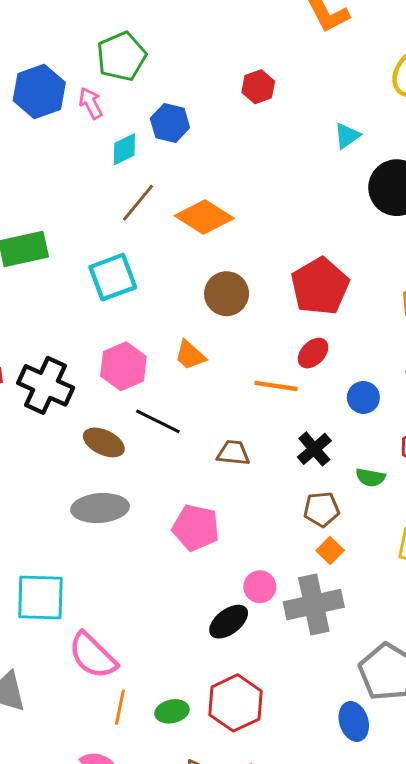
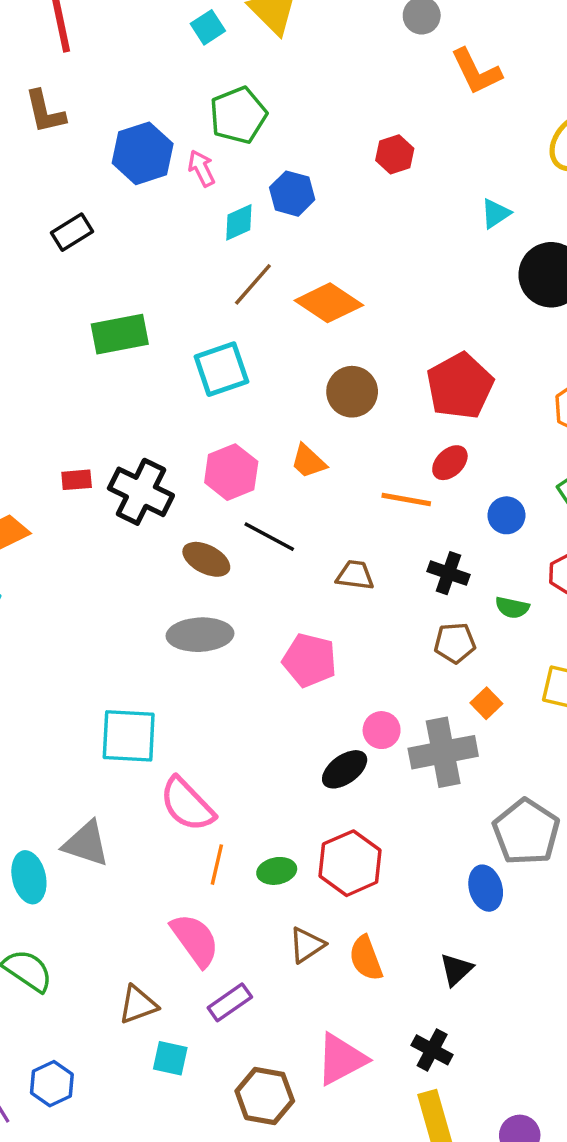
black cross: (314, 449) -> (448, 573), turned -32
orange square: (330, 550) -> (486, 703), moved

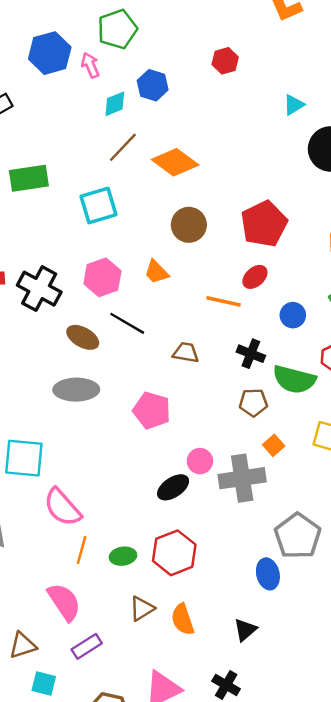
green semicircle: (512, 608) -> (294, 379), size x1.8

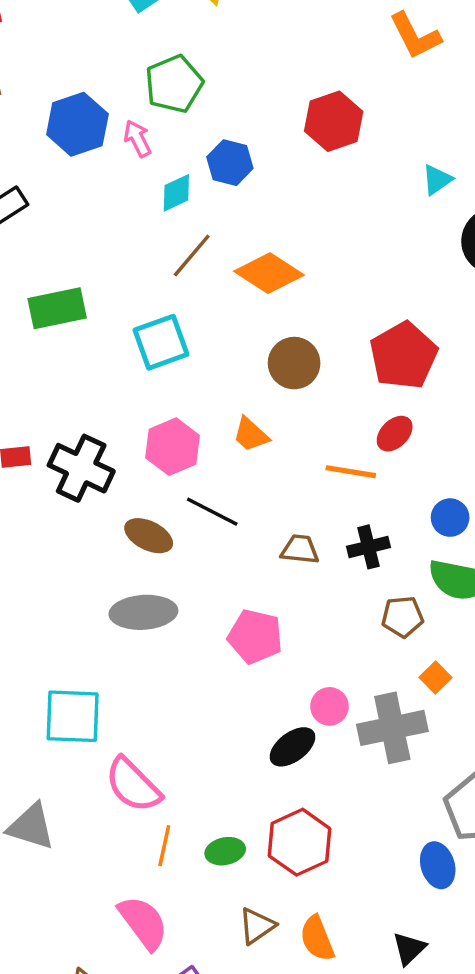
red hexagon: (225, 61) -> (334, 121), size x1.5
blue circle: (293, 315) -> (450, 518), moved
black cross: (251, 354) -> (369, 547), moved, turned -32

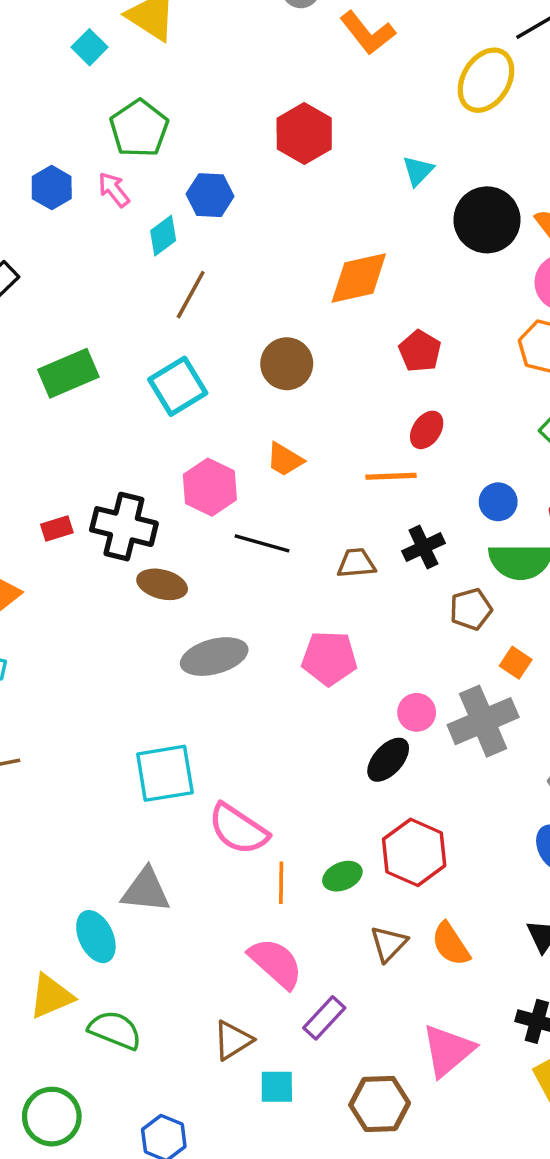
blue hexagon: (77, 124) -> (52, 188), size x0.7
orange diamond: (269, 273) -> (359, 278), moved, turned -34
red pentagon: (403, 356) -> (420, 351), size x0.6
brown circle: (294, 363) -> (287, 364), moved
brown ellipse: (149, 536) -> (162, 584), moved

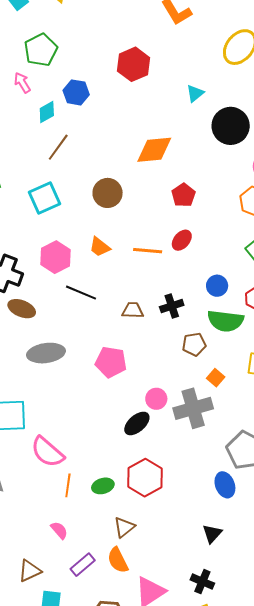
orange line: (391, 476) -> (148, 251), moved
orange semicircle: (451, 944) -> (118, 560), moved
pink semicircle: (276, 963) -> (59, 530), size x0.6

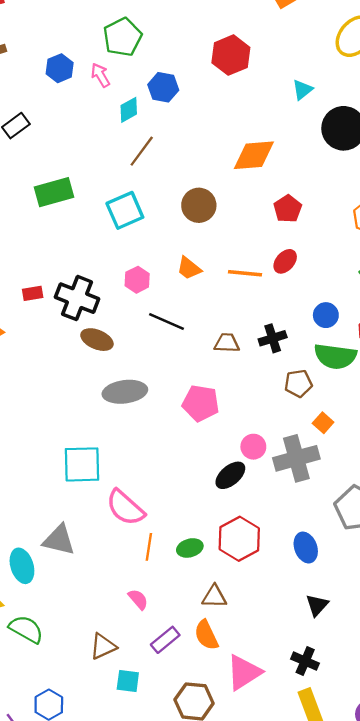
pink hexagon: (55, 257) -> (137, 280), size x0.7
blue ellipse: (225, 485) -> (306, 548), moved
brown triangle: (124, 527) -> (214, 597), turned 40

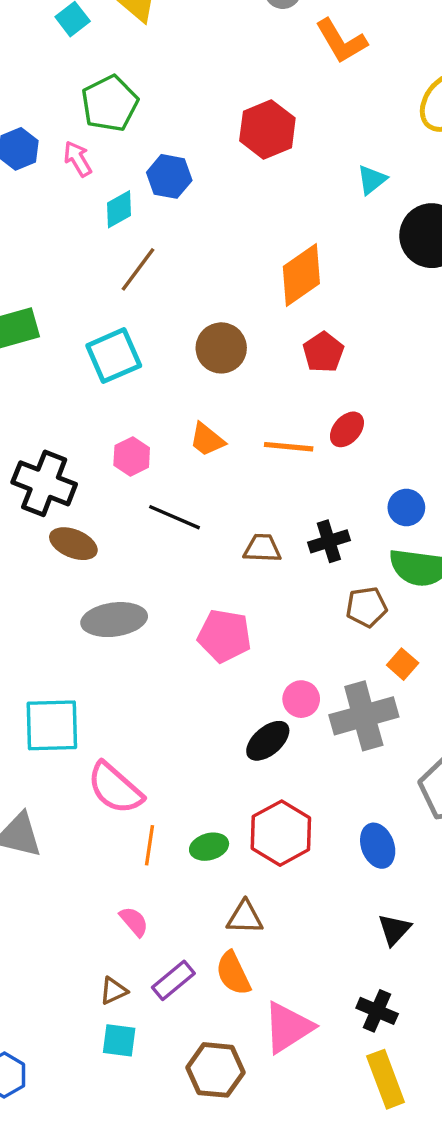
orange diamond: (254, 155) -> (301, 275), turned -30
red pentagon: (288, 209) -> (323, 352), moved
brown triangle: (103, 646) -> (114, 991), moved, size x0.7

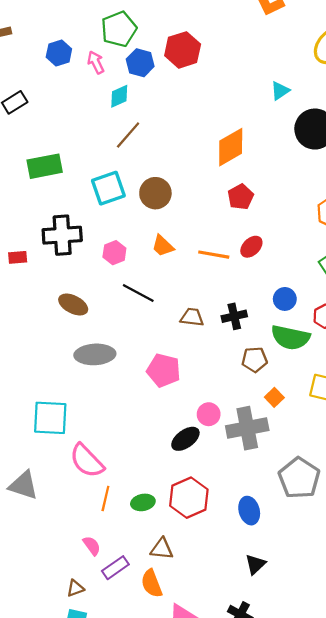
red hexagon: (267, 129) -> (183, 50), moved
blue hexagon: (169, 176) -> (140, 63), moved
brown circle: (221, 348) -> (155, 193), moved
black cross: (44, 483) -> (62, 235), moved, turned -30
purple rectangle: (173, 980) -> (115, 568), moved

